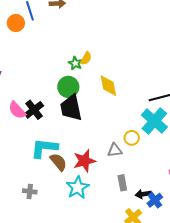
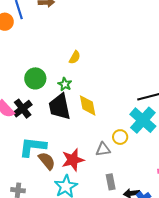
green star: (75, 63) -> (65, 84), moved
yellow diamond: (108, 86) -> (88, 105), moved
green circle: (68, 87) -> (35, 78), moved

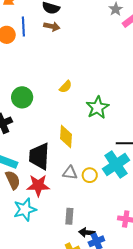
green star: (65, 84) -> (97, 107), moved, size x1.6
black trapezoid: (60, 107) -> (39, 156), moved
gray triangle: (103, 149) -> (70, 173), moved

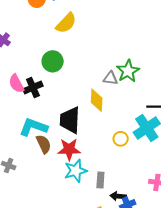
yellow semicircle: (66, 87) -> (66, 23), moved, size x1.6
gray triangle: (70, 173) -> (111, 78), moved
cyan star: (25, 210) -> (76, 171), moved

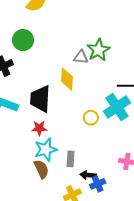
brown semicircle: (44, 144) -> (41, 169), moved
red star: (69, 149) -> (39, 128), size x0.7

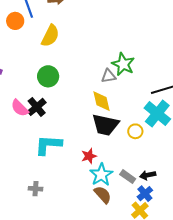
black trapezoid: (40, 99) -> (105, 125), moved, turned -64
gray rectangle: (70, 159) -> (128, 177), turned -42
black arrow: (88, 175) -> (148, 175), moved
blue cross: (98, 184) -> (145, 194), moved

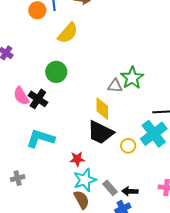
black cross: (37, 107) -> (38, 99), turned -30
gray cross: (35, 189) -> (18, 178), turned -32

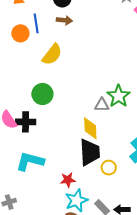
black cross: (38, 99) -> (26, 122), turned -30
black trapezoid: (100, 132) -> (90, 152), turned -116
yellow circle: (128, 146) -> (109, 168), moved

